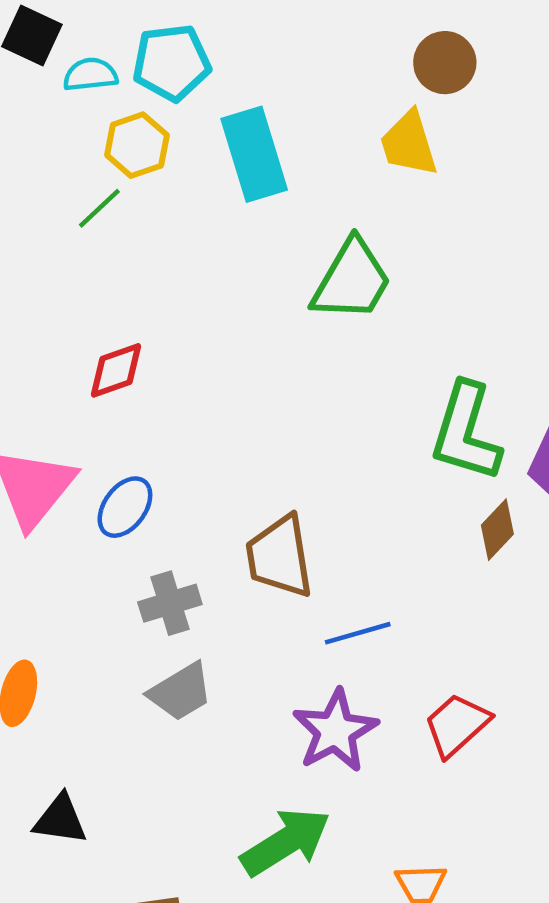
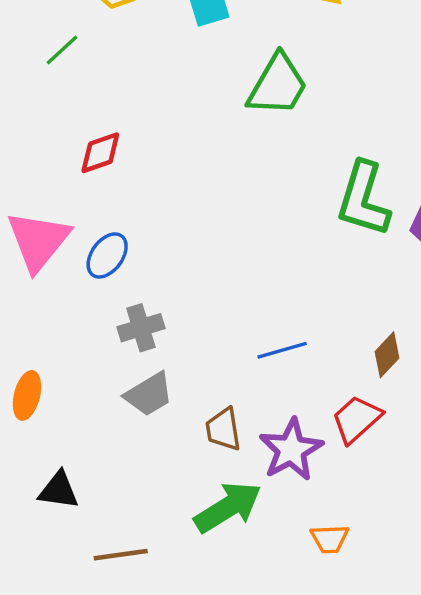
green line: (99, 208) -> (62, 50), moved
brown diamond: (497, 530) -> (387, 355), moved
brown trapezoid: (280, 557) -> (223, 429), moved, size x0.7
purple star: (335, 731) -> (291, 450), moved

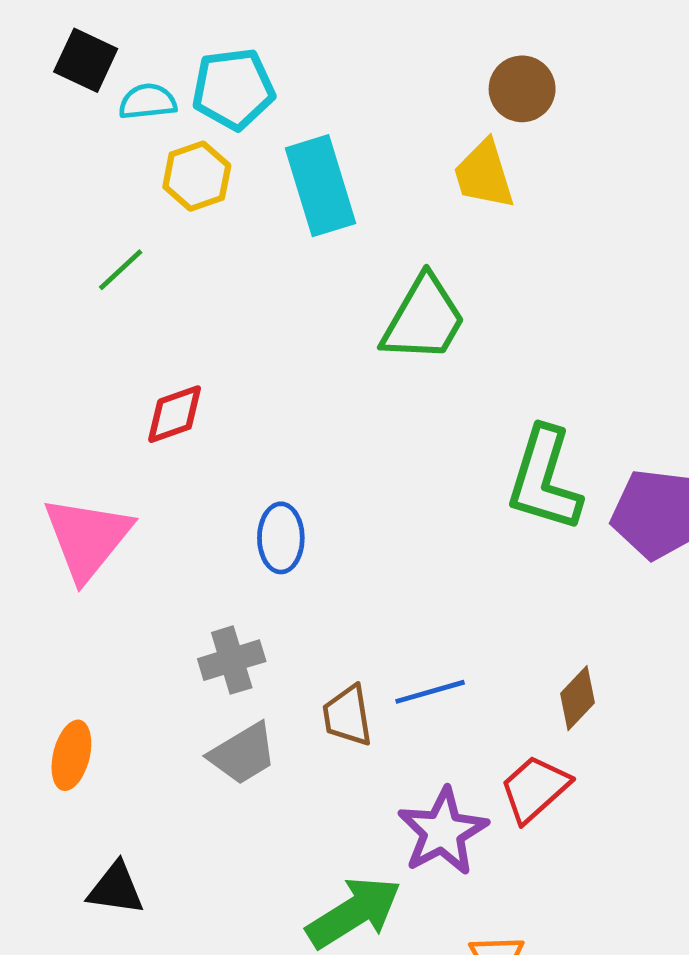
blue ellipse: (107, 255) -> (281, 538), moved, turned -36
brown trapezoid: (223, 429) -> (348, 716), moved

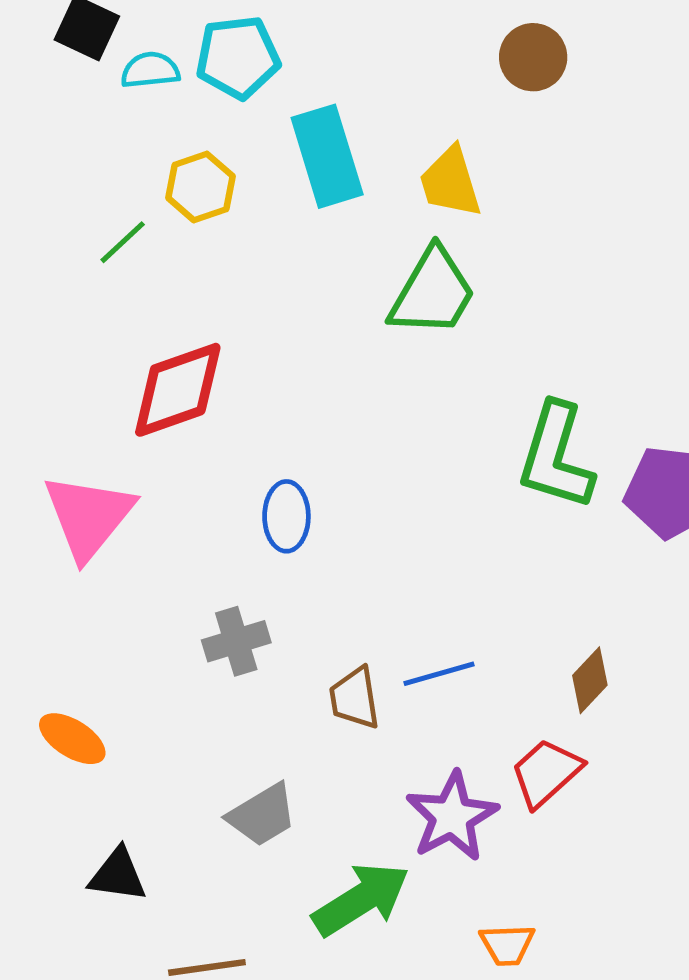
yellow trapezoid: (484, 175) -> (450, 182), moved
yellow hexagon: (197, 176) -> (200, 187), moved
red diamond: (175, 414) -> (178, 390), size x1.6
gray trapezoid: (243, 754) -> (262, 815), moved
orange ellipse: (71, 755) -> (72, 739), turned -72

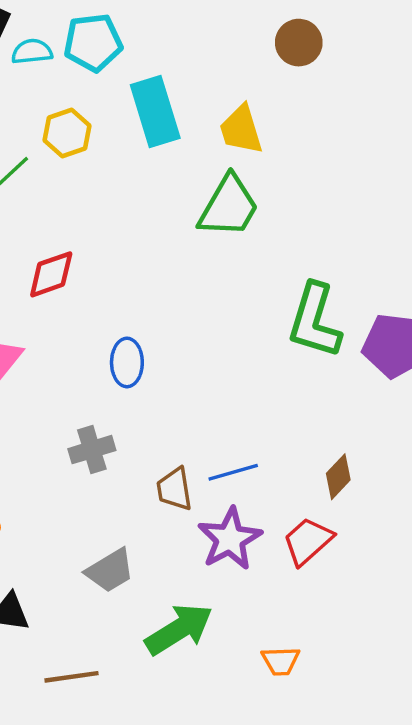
red diamond: (178, 390) -> (51, 274), size x0.7
purple star: (452, 817) -> (230, 539), moved

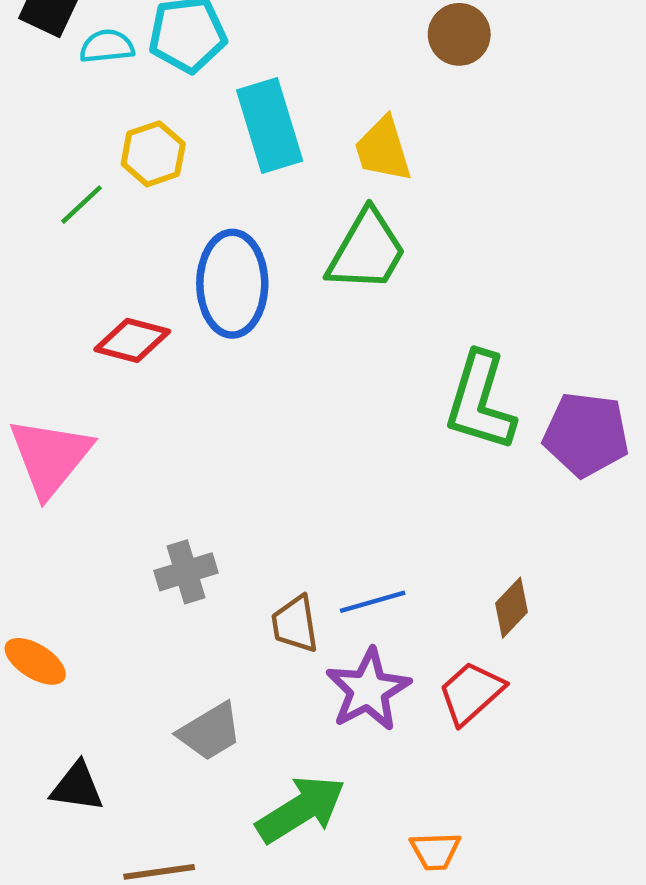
red diamond: (51, 274) -> (132, 340), turned 34
blue ellipse: (127, 362) -> (232, 284), moved, size x1.6

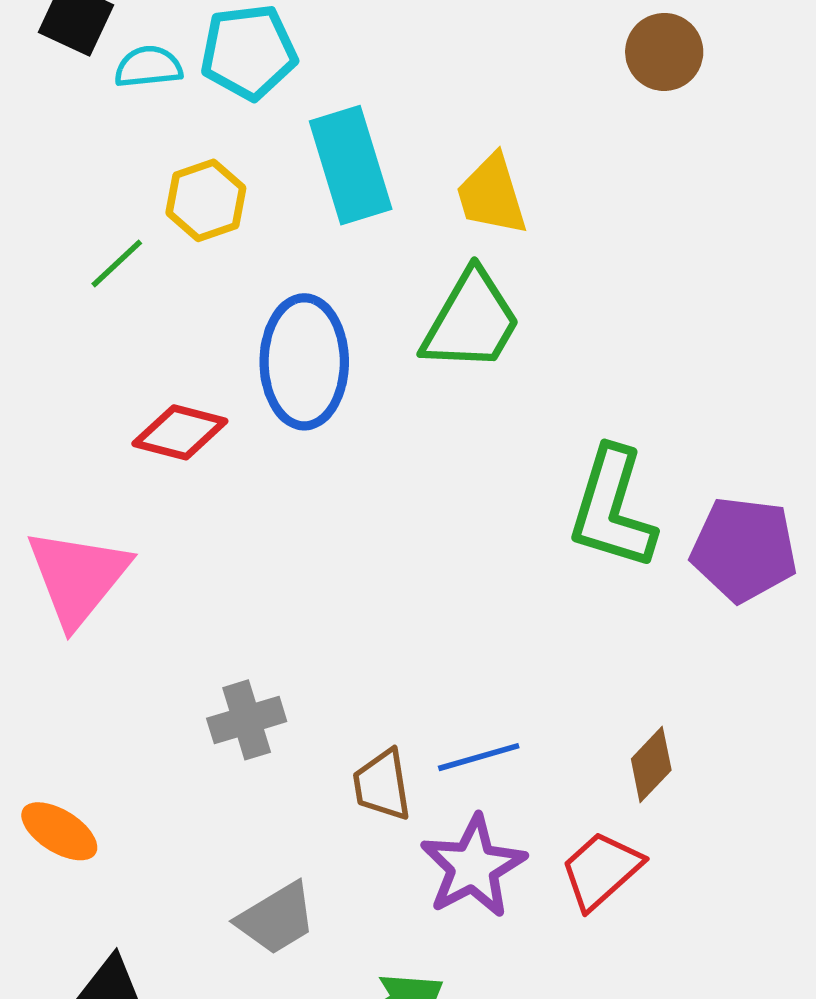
brown circle: (459, 34) -> (664, 52), moved

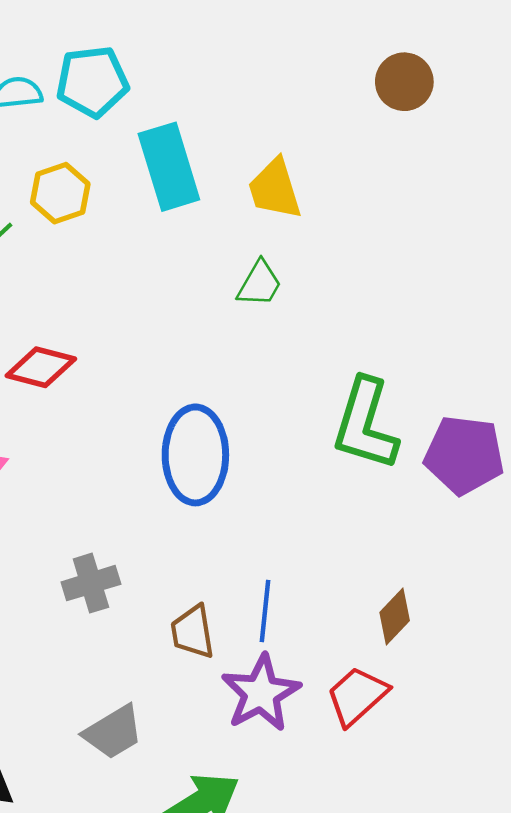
green trapezoid: (471, 321) -> (259, 284), size x0.6
blue ellipse: (304, 362) -> (195, 455), moved
blue line: (479, 757) -> (265, 611), turned -68

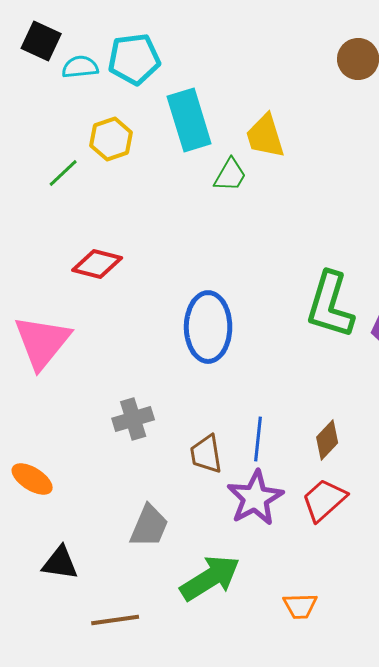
green trapezoid: (259, 284) -> (230, 175), moved
brown diamond: (395, 617) -> (327, 440), moved
gray trapezoid: (113, 732) -> (149, 526), turned -36

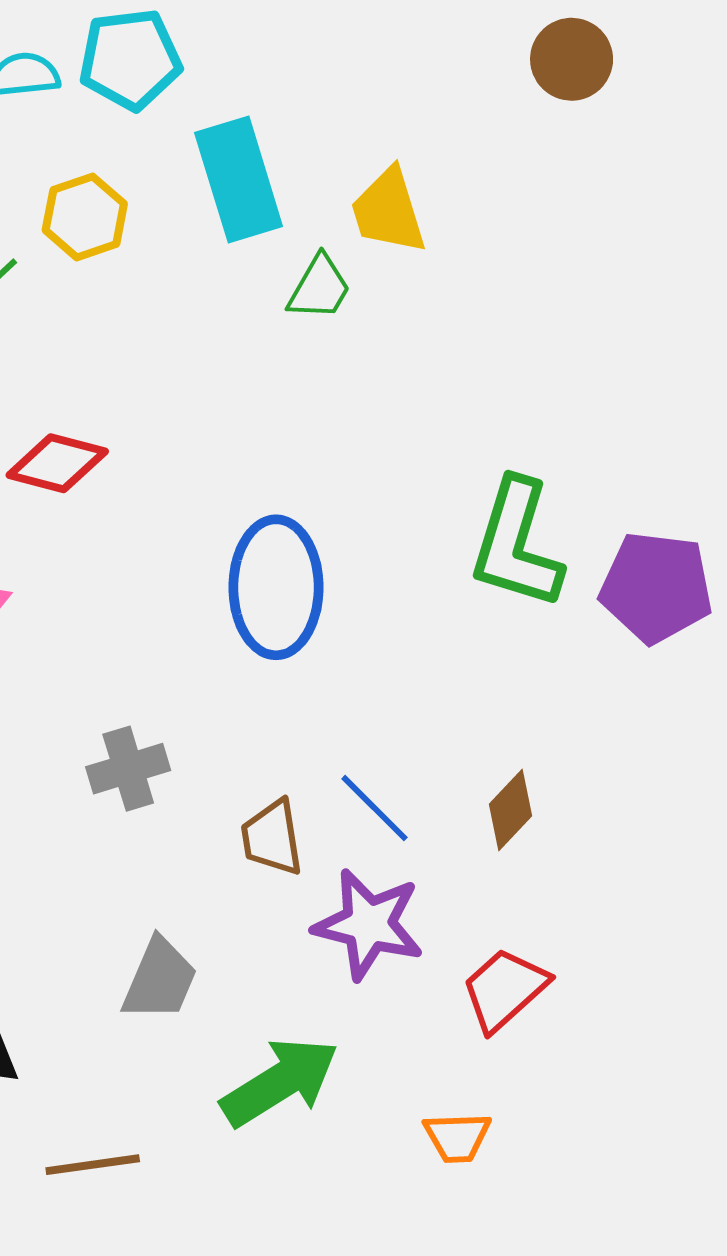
blue line: (258, 439) -> (374, 808), turned -51
purple star: (255, 498) -> (369, 924), turned -30
red trapezoid: (324, 500) -> (505, 989), moved

